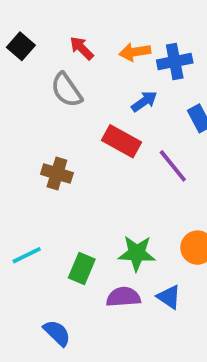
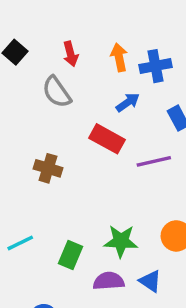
red arrow: (82, 48) -> (71, 54), turned -150
orange arrow: (135, 52) -> (119, 57), turned 88
purple line: (173, 166) -> (154, 161), turned -64

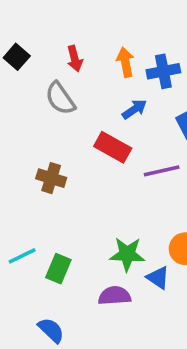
green rectangle: (71, 255) -> (58, 269), moved
blue triangle: (150, 281) -> (158, 278), moved

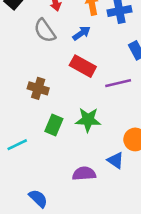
blue arrow: (134, 109) -> (81, 33), moved
green star: (127, 254) -> (88, 120), moved
green rectangle: (58, 269) -> (54, 125), moved

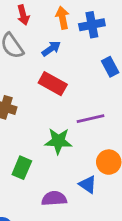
purple line: (118, 83) -> (91, 119), moved
green rectangle: (54, 125) -> (22, 168), moved

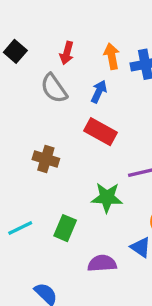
red arrow: (23, 15) -> (67, 53), turned 30
blue arrow: (51, 49) -> (99, 92), turned -30

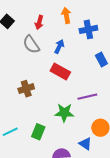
orange arrow: (112, 56) -> (66, 15), moved
brown cross: (46, 159) -> (26, 89), turned -35

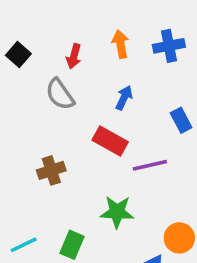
blue cross: (88, 29) -> (169, 46), moved
blue arrow: (59, 46) -> (124, 98), moved
purple line: (87, 97) -> (150, 165), moved

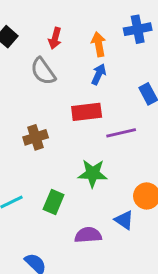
orange arrow: (120, 44) -> (99, 44), moved
red rectangle: (110, 141) -> (87, 112), turned -36

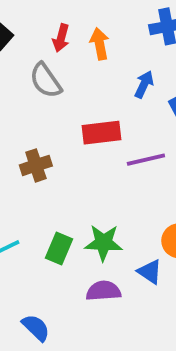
orange arrow: (99, 44) -> (100, 44), moved
blue arrow: (99, 74) -> (144, 84), moved
green star: (93, 173) -> (103, 243), moved

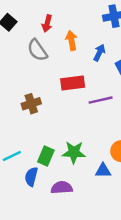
orange arrow: (100, 44) -> (71, 40), moved
blue triangle: (150, 272) -> (103, 171), turned -35
purple semicircle: (103, 291) -> (62, 188), moved
blue semicircle: (36, 328) -> (31, 177), moved, turned -120

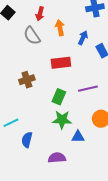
purple line: (101, 100) -> (88, 89), moved
green rectangle: (46, 156) -> (59, 97), moved
blue triangle: (103, 171) -> (78, 137), moved
purple semicircle: (62, 188) -> (57, 158), moved

